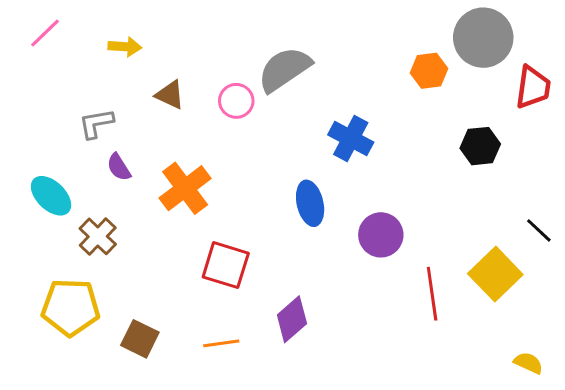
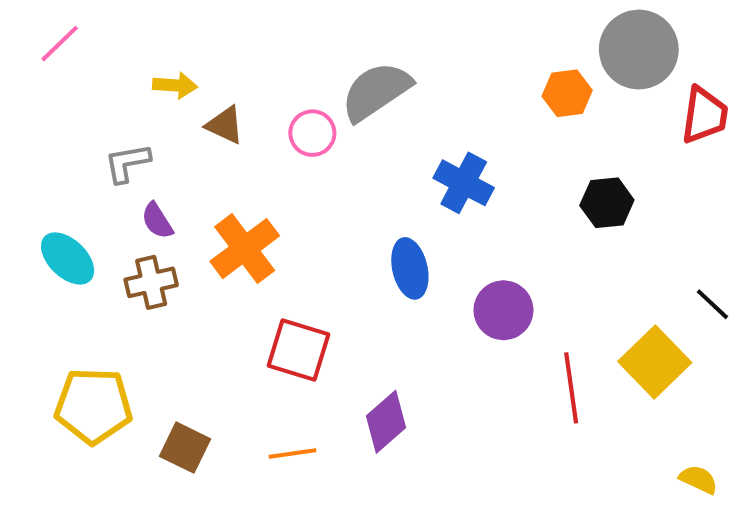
yellow arrow: (125, 47) -> (175, 85), moved
black hexagon: (480, 146) -> (607, 203), moved
brown cross: (98, 236) -> (151, 282), moved, turned 33

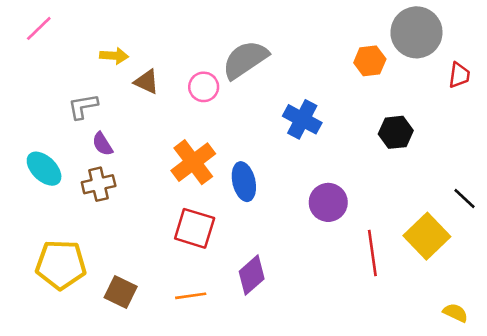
red trapezoid: (704, 115) -> (459, 75), size x0.7
orange cross: (245, 249) -> (193, 162), moved
blue ellipse: (410, 268) -> (244, 182), moved

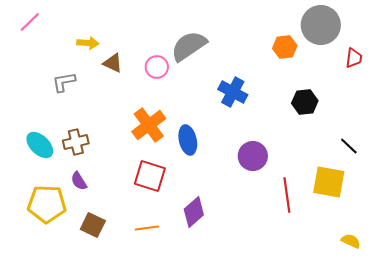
purple semicircle: (102, 144) -> (79, 181), moved
cyan ellipse: (44, 169) -> (40, 145), moved
black line: (465, 198) -> (349, 146), moved
yellow square: (427, 236) -> (329, 182), turned -36

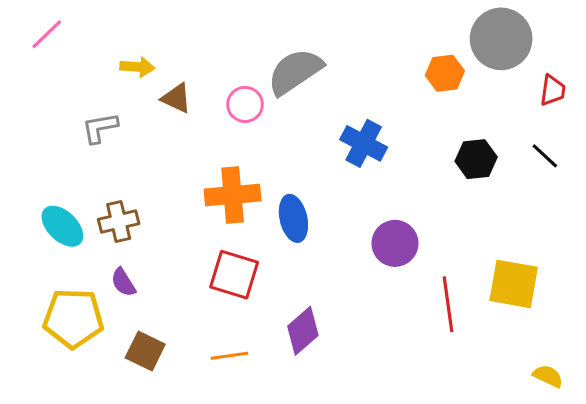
orange cross: (149, 125) -> (233, 195), turned 32
black line: (349, 146) -> (545, 156), moved

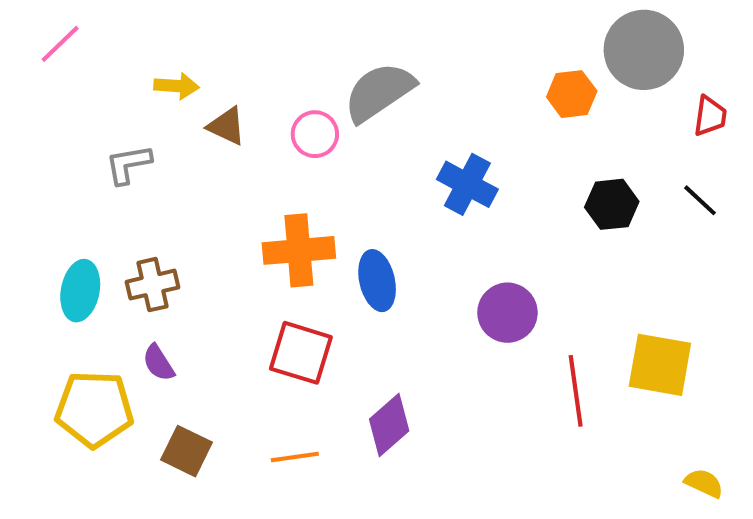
cyan ellipse: (62, 226) -> (80, 291), turned 57

